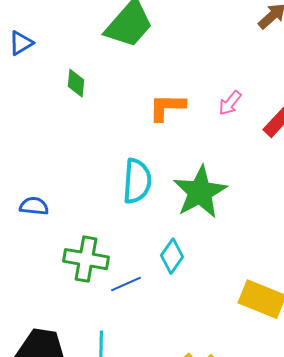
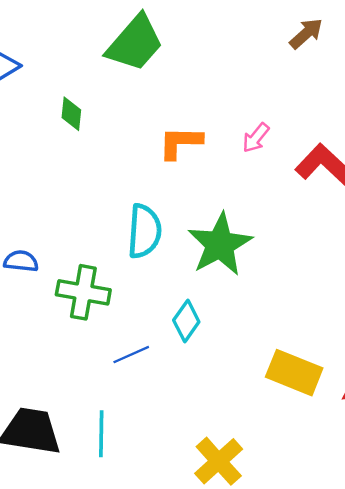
green cross: (86, 259) -> (83, 292), moved

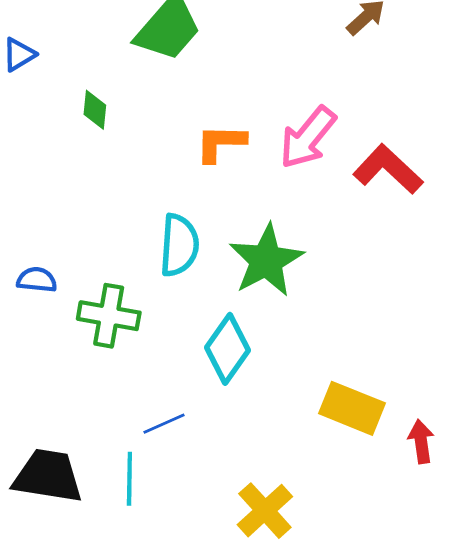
pink arrow: (256, 138) -> (308, 137), size x1.8
cyan diamond: (186, 321) -> (228, 349), size x1.4
blue line: (131, 355) -> (164, 424), moved

